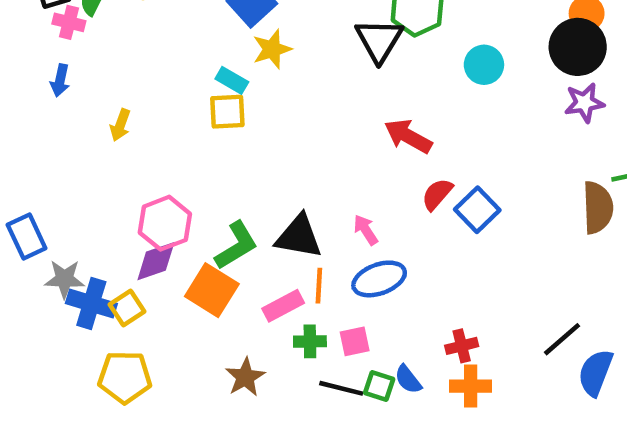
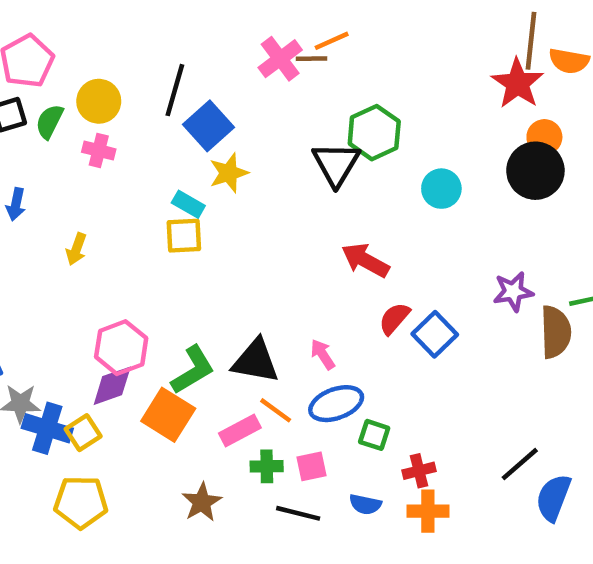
pink cross: (69, 22) -> (99, 151), moved
purple star: (584, 103) -> (513, 292), moved
orange line: (319, 286) -> (276, 410), turned -57
blue semicircle: (408, 379) -> (365, 504), turned -40
green square: (379, 386) -> (374, 435), moved

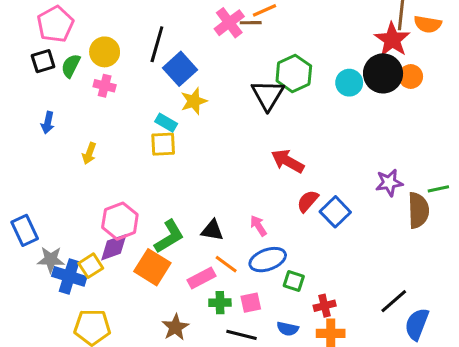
black circle: (535, 171) -> (383, 73), moved
cyan circle: (441, 189) -> (349, 83), moved
black triangle: (256, 361) -> (212, 230), size x0.7
yellow square: (83, 433) -> (91, 266), moved

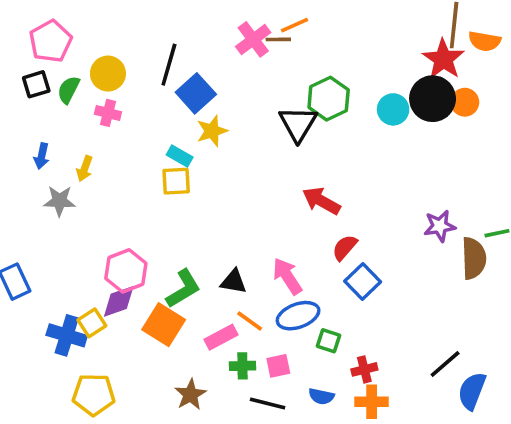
yellow arrow: (89, 153) -> (85, 169), moved
blue square: (335, 212) -> (363, 282), moved
pink arrow: (258, 226) -> (287, 276), size x1.5
gray star: (51, 260) -> (60, 201), moved

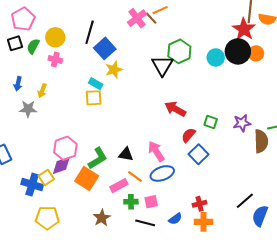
brown line: (278, 39) -> (151, 18), turned 48
green square: (329, 341) -> (211, 122), moved
blue semicircle: (321, 396) -> (175, 219), turned -48

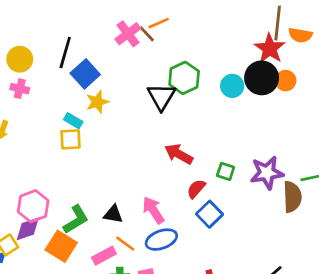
purple star: (242, 123) -> (267, 173), size x1.4

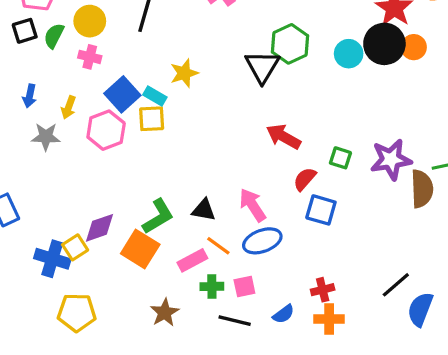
blue square: (85, 74) -> (122, 94), moved
pink hexagon: (33, 206) -> (106, 130), moved
blue square: (209, 214) -> (321, 210), turned -30

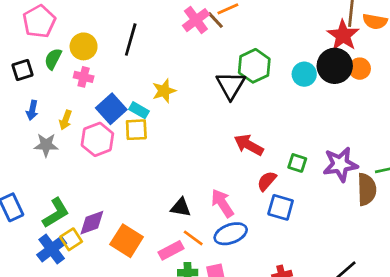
black square: (25, 31) -> (22, 70), moved
green L-shape: (158, 216) -> (56, 213), moved
blue cross: (52, 259) -> (52, 249), turned 36

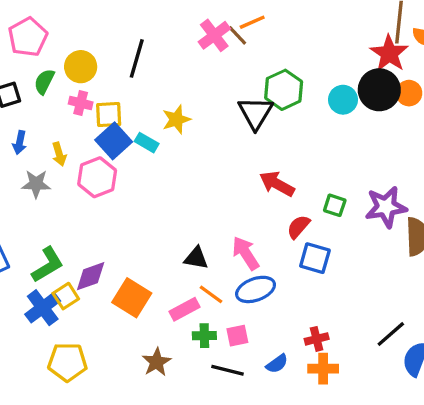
yellow arrow: (66, 120) -> (59, 154), turned -36
yellow square: (136, 130) -> (109, 115), moved

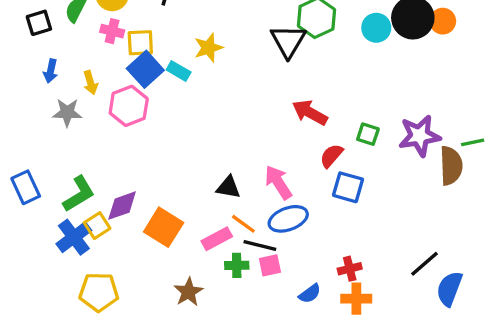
black line: (227, 370) -> (260, 245), moved

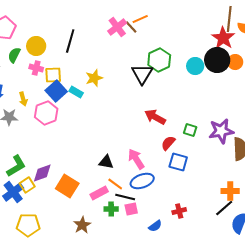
orange cross: (356, 299) -> (230, 191), moved

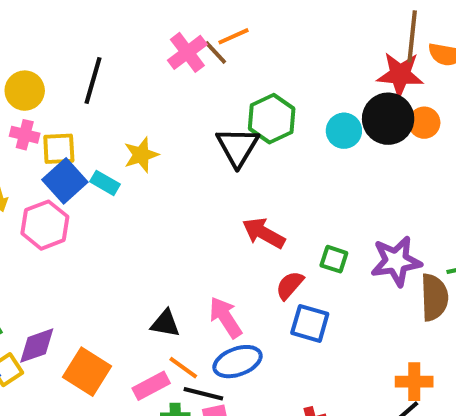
red star: (223, 38) -> (400, 74), turned -30

